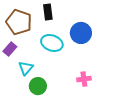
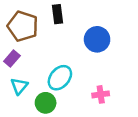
cyan ellipse: (52, 43) -> (60, 78), moved, turned -70
cyan triangle: (26, 68) -> (19, 86), moved

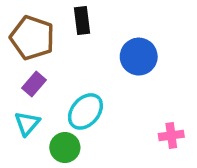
purple rectangle: (12, 58) -> (34, 84), moved
pink cross: (101, 94) -> (171, 135), moved

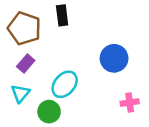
blue circle: (139, 57) -> (114, 58), moved

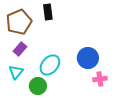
brown pentagon: (24, 28) -> (19, 22), turned 30
blue circle: (114, 58) -> (88, 58), moved

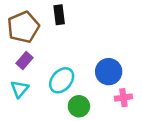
green circle: (38, 86) -> (79, 106), moved

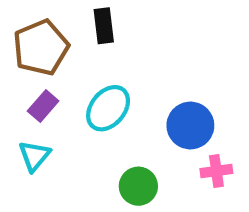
cyan ellipse: (62, 80) -> (108, 108), moved

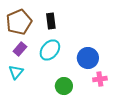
black rectangle: (104, 26) -> (51, 21), moved

